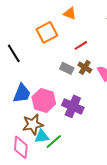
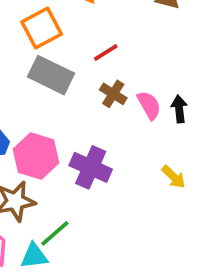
gray rectangle: (67, 68) -> (51, 75), moved, size x1.6
cyan triangle: (42, 136) -> (34, 256), moved

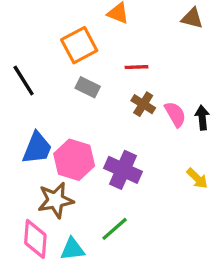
red line: (106, 52) -> (136, 67), turned 30
gray rectangle: (51, 75) -> (88, 87), size x0.6
green line: (55, 233) -> (115, 229), moved

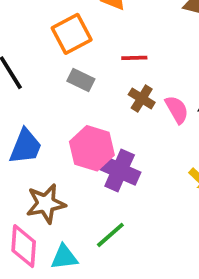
pink hexagon: (74, 160) -> (92, 148), moved

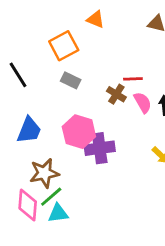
red line: (134, 58) -> (133, 79), moved
purple cross: (120, 170) -> (100, 148), turned -32
green line: (110, 235) -> (51, 197), moved

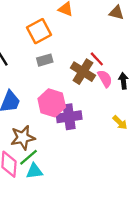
red line: (133, 79) -> (97, 59), turned 49
gray rectangle: (71, 80) -> (45, 60), turned -42
brown cross: (116, 94) -> (83, 72), size x1.5

